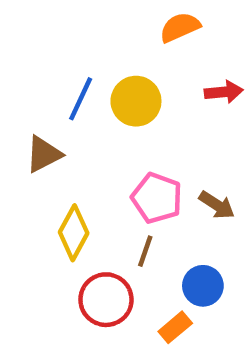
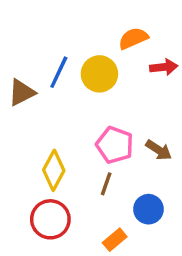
orange semicircle: (180, 27) -> (133, 38), moved
brown triangle: (44, 154) -> (22, 92), moved
red circle: (106, 300) -> (50, 219), moved
orange rectangle: (175, 327) -> (115, 240), moved

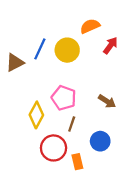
red arrow: (164, 67) -> (110, 46), turned -48
pink pentagon: (115, 145) -> (64, 98), moved
red circle: (50, 219) -> (54, 148), moved
orange rectangle: (115, 240) -> (77, 162), turned -63

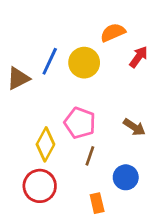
red circle: (54, 148) -> (40, 186), moved

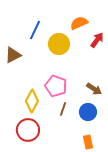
blue line: (50, 61) -> (35, 30), moved
blue circle: (126, 177) -> (88, 112), moved
orange rectangle: (97, 203) -> (88, 142), moved

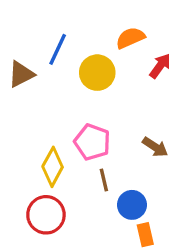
brown triangle: (13, 55) -> (21, 74), moved
brown line: (63, 109) -> (104, 180), turned -32
blue circle: (88, 112) -> (132, 205), moved

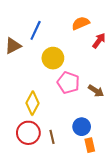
yellow circle: (97, 73) -> (53, 58), moved
pink pentagon: (92, 142) -> (68, 83), moved
brown line: (104, 180) -> (52, 137), moved

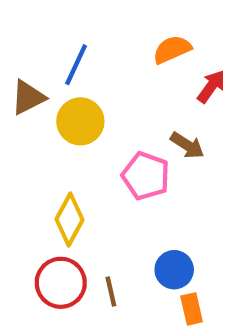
yellow circle: (53, 58) -> (80, 121), moved
brown arrow: (96, 91) -> (187, 145), moved

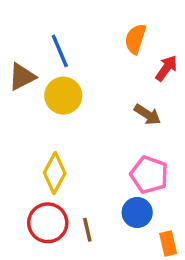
orange semicircle: (172, 49) -> (135, 39), turned -48
blue line: (76, 65) -> (60, 51), turned -48
pink pentagon: (146, 176) -> (149, 175), moved
orange rectangle: (192, 309) -> (168, 243), moved

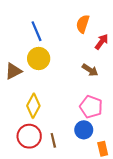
brown triangle: (22, 77) -> (13, 71), moved

